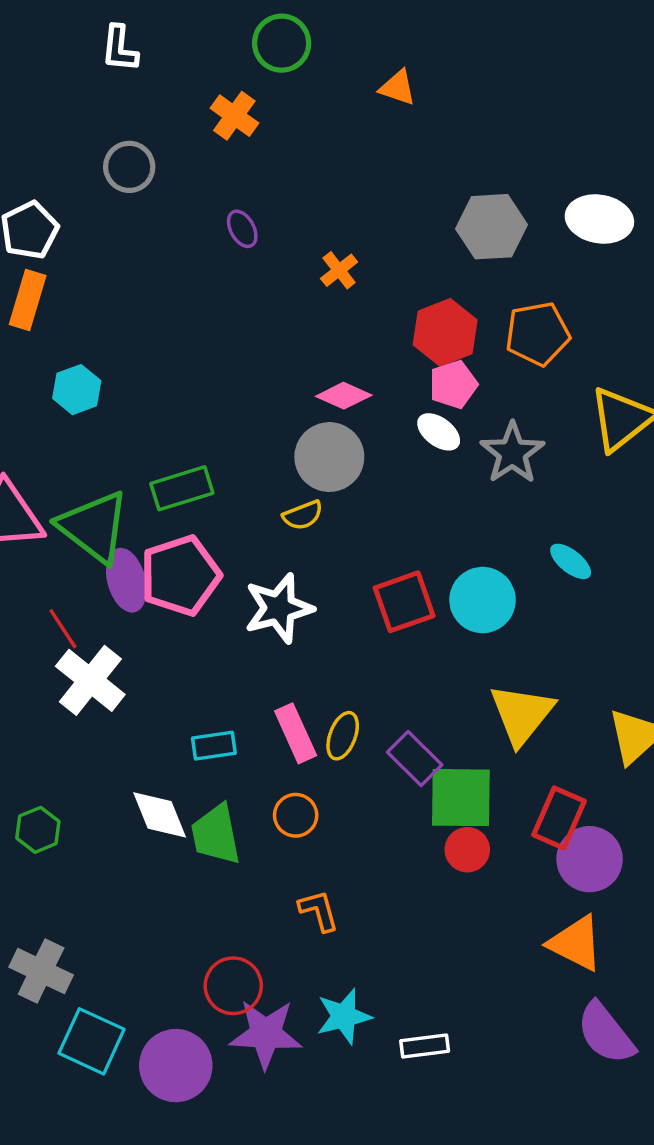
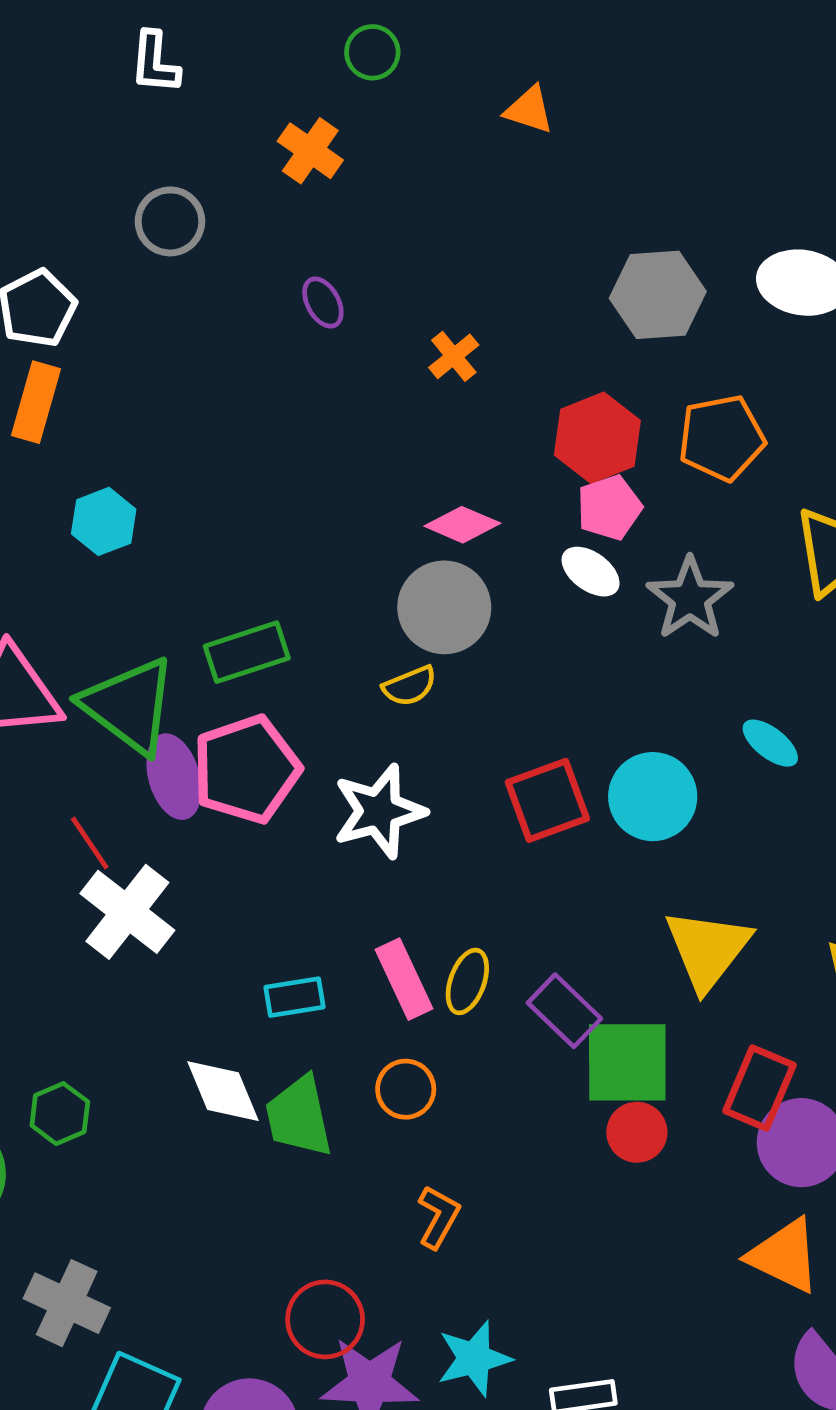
green circle: (282, 43) -> (372, 52), size x0.7
orange L-shape: (319, 911) -> (438, 1217), turned 45

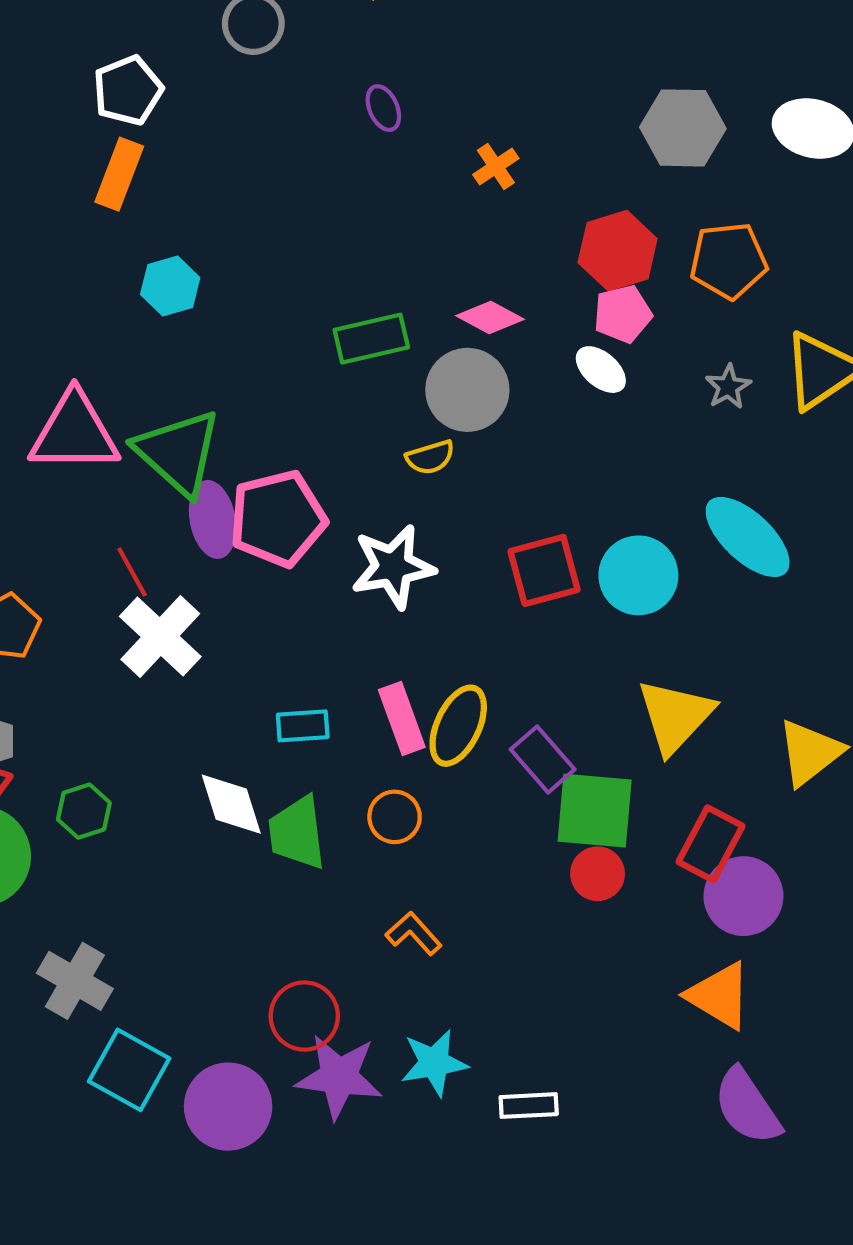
gray star: (690, 598) -> (728, 387), moved, size x0.6
green rectangle: (247, 652) -> (371, 339), moved
cyan ellipse: (770, 743) -> (748, 537), size x1.8
yellow ellipse: (467, 981) -> (458, 726), size x1.4
orange L-shape: (438, 1217) -> (414, 933), turned -76

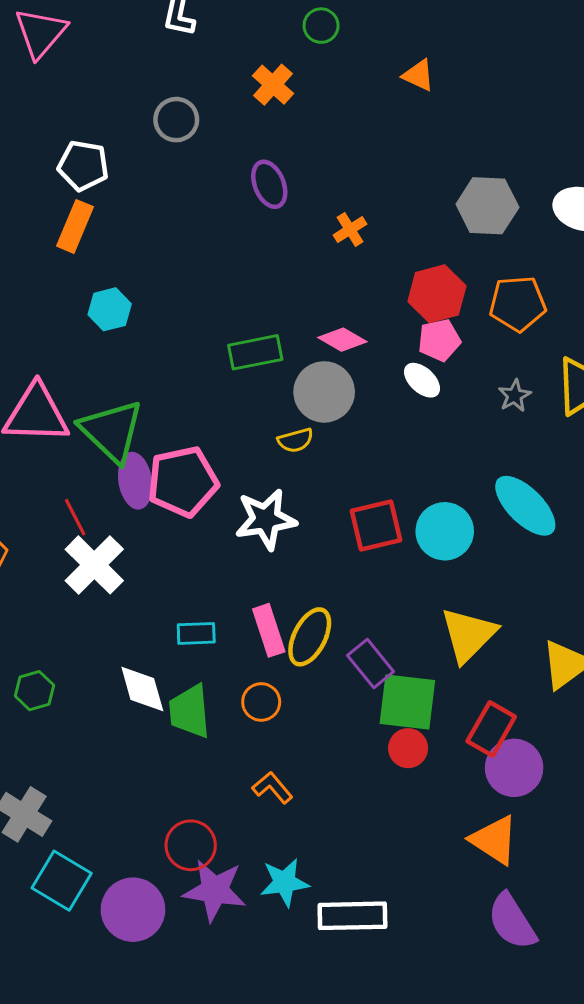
white pentagon: (128, 90) -> (83, 166), turned 30
purple ellipse: (383, 108) -> (269, 184), size x1.4
white rectangle: (529, 1106) -> (352, 916), size x1.6

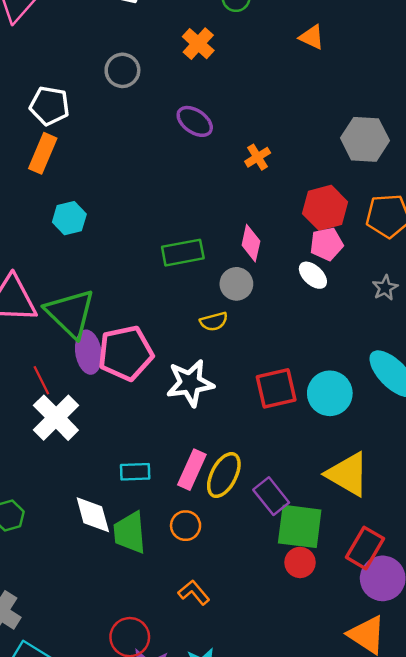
purple ellipse: (269, 184) -> (195, 121), turned -33
pink diamond: (342, 340) -> (251, 243), turned 72
gray circle: (324, 392) -> (236, 284), size x0.7
pink rectangle: (269, 630) -> (192, 470), turned 42
yellow triangle: (468, 635) -> (348, 474), turned -45

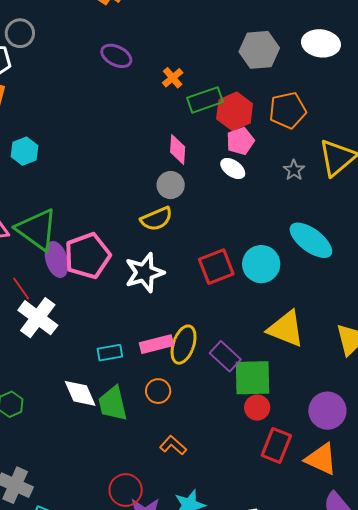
gray circle: (122, 70) -> (20, 33), moved
green rectangle: (183, 253) -> (205, 100), moved
yellow semicircle: (214, 321) -> (156, 219), size x1.4
pink rectangle: (192, 470) -> (156, 344), turned 60
red rectangle: (365, 548) -> (276, 446), moved

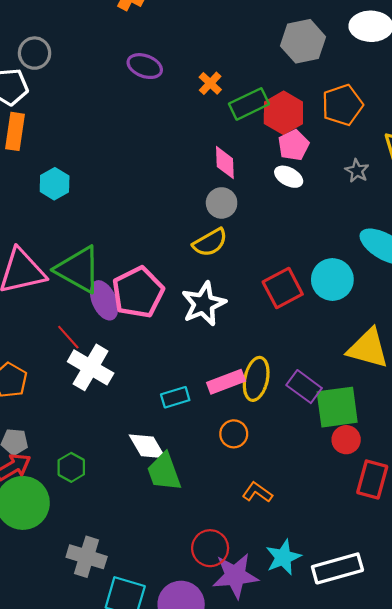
green trapezoid: (113, 404) -> (164, 472), moved

